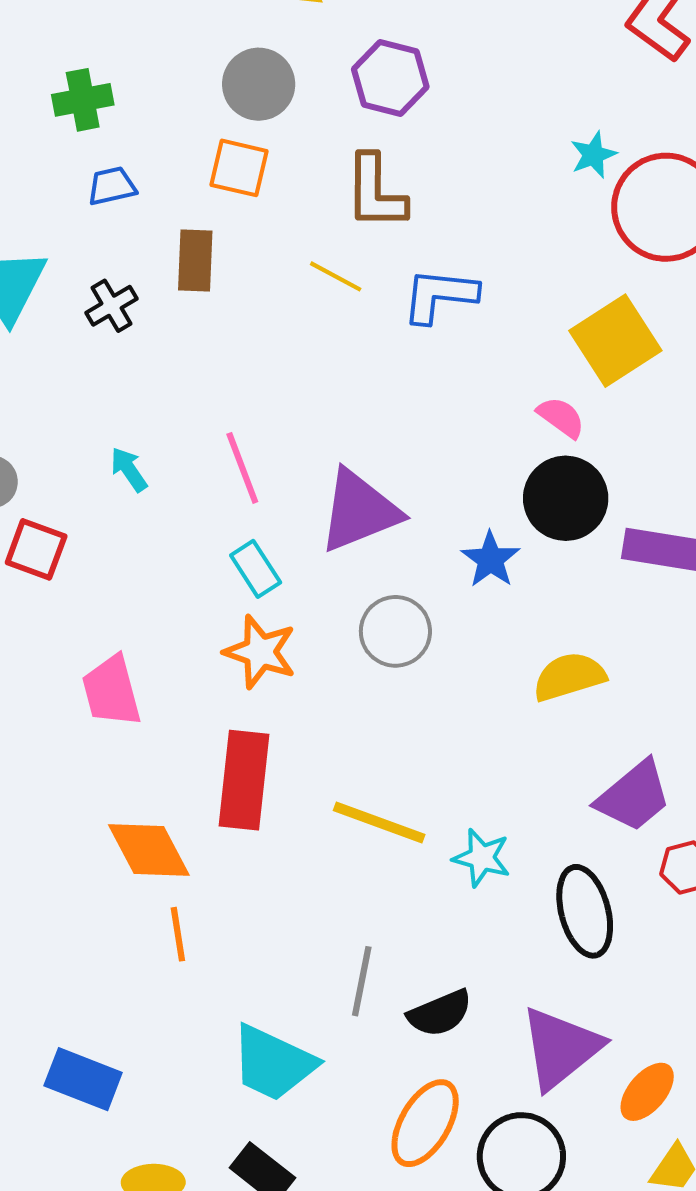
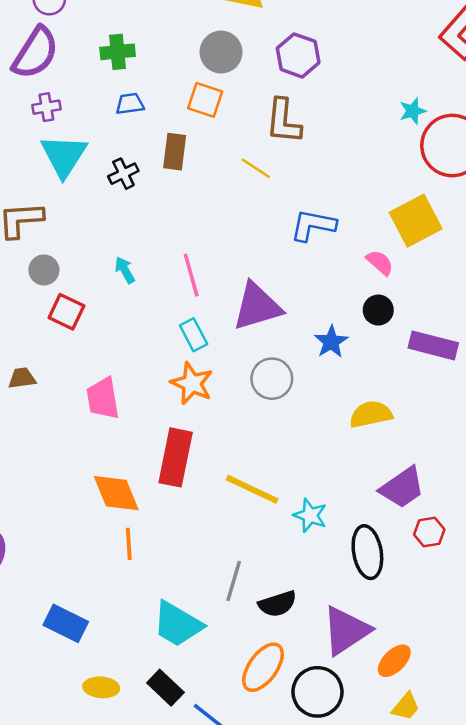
blue L-shape: (440, 295) -> (313, 225), moved
black circle: (566, 498) -> (378, 310), size x0.6

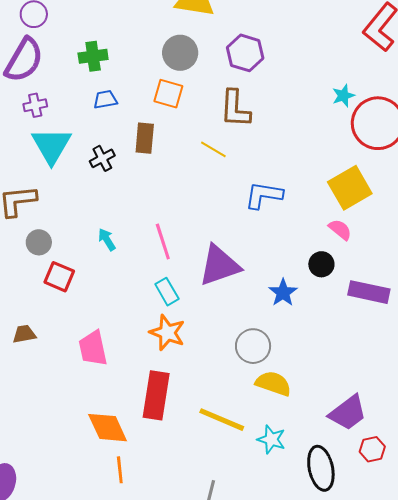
pink semicircle: (380, 263) -> (340, 230), moved
gray circle: (272, 379) -> (253, 346), moved
yellow semicircle: (371, 414) -> (273, 383), moved, turned 33

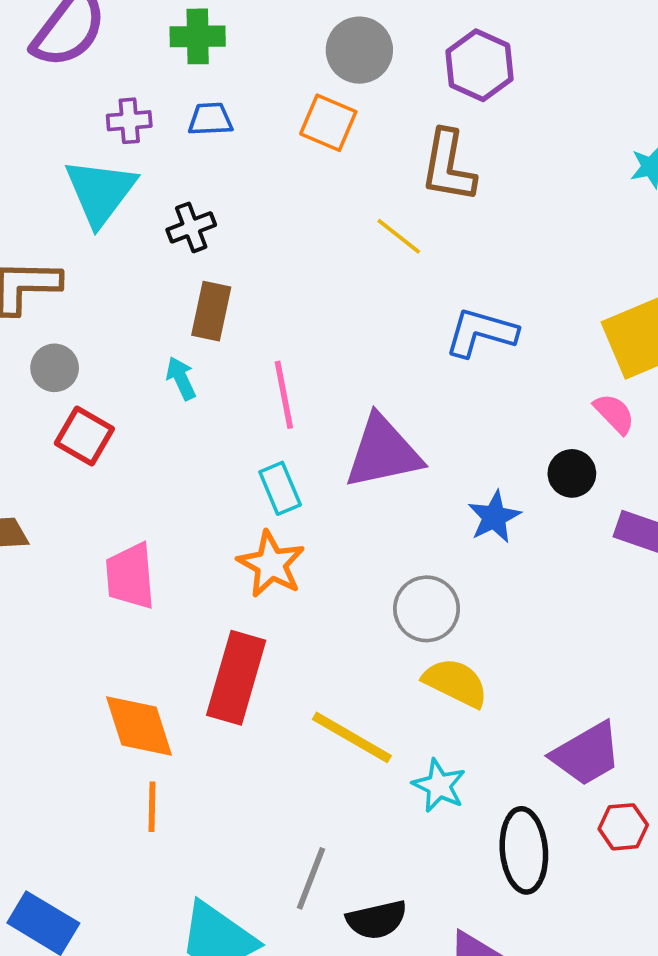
purple cross: (35, 105) -> (129, 121), moved
brown rectangle: (145, 138) -> (211, 311), moved

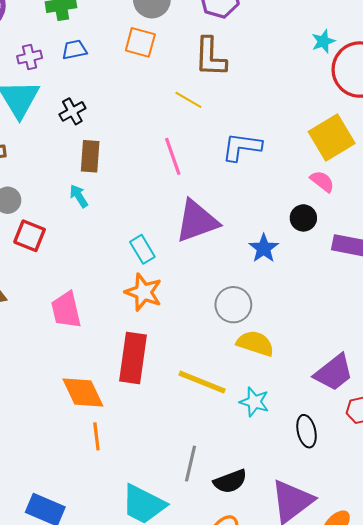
pink line: (284, 395) -> (173, 156), moved
black ellipse: (524, 850) -> (307, 431), size x0.7

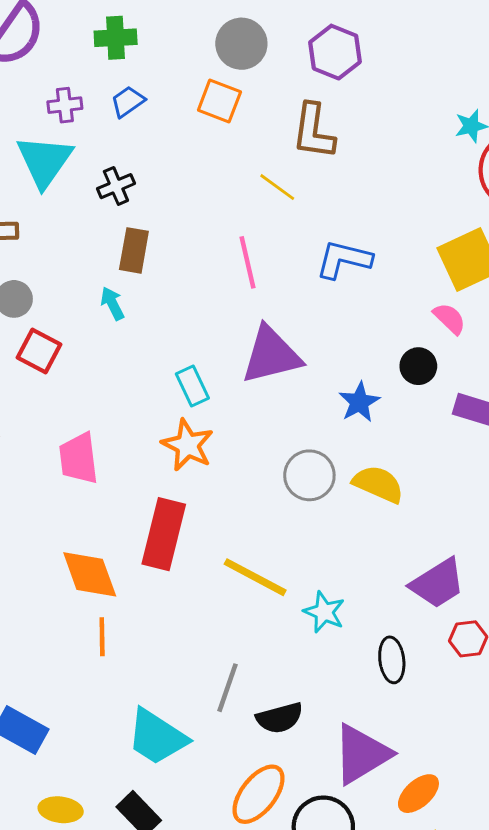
blue trapezoid: (75, 50) -> (128, 102), turned -30
yellow semicircle: (255, 343) -> (378, 484), moved

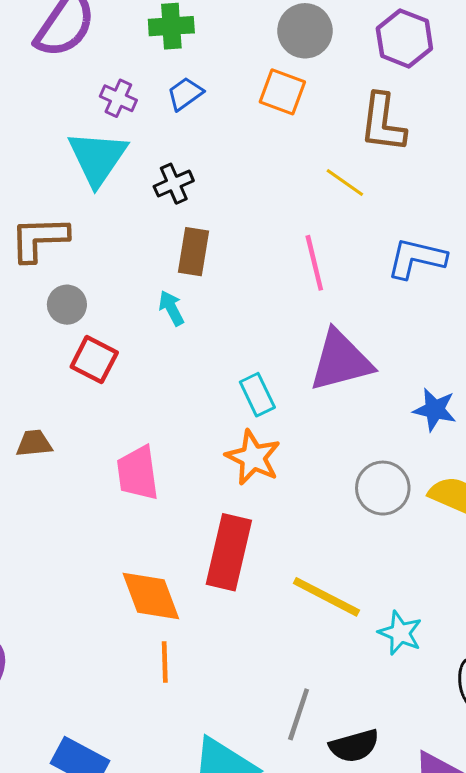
purple cross: (65, 105) -> (118, 98), turned 32
blue star: (359, 402) -> (435, 410), turned -30

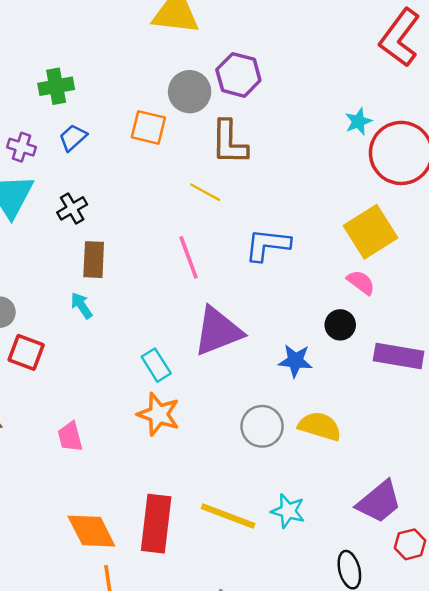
gray circle: (305, 31) -> (190, 92), moved
pink trapezoid: (138, 473) -> (70, 437), size x0.7
red rectangle: (229, 552) -> (156, 524), moved
cyan star: (400, 633) -> (288, 511), moved

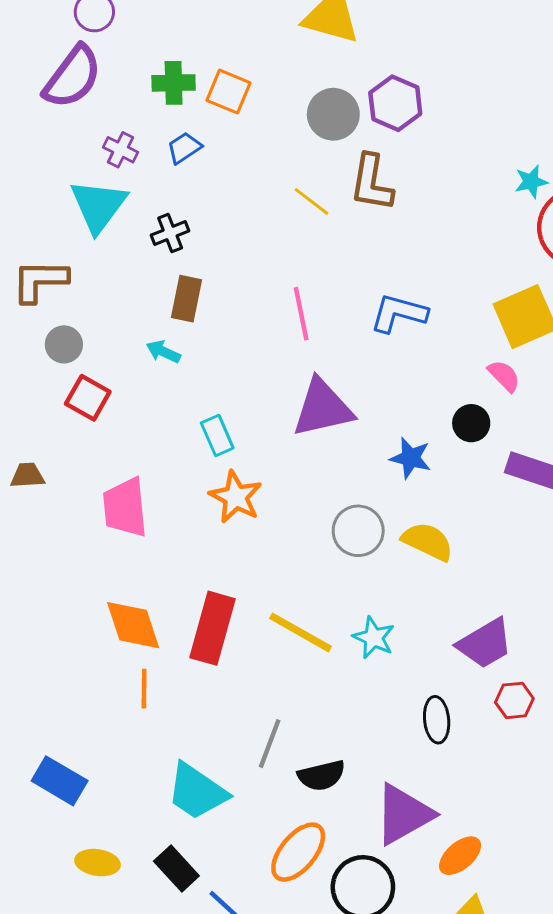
orange square: (148, 127) -> (229, 92), moved
yellow line: (205, 192) -> (311, 201), moved
cyan arrow: (82, 306) -> (163, 352), turned -40
cyan rectangle: (156, 365) -> (217, 435), moved
pink trapezoid: (70, 437) -> (125, 507), size x1.6

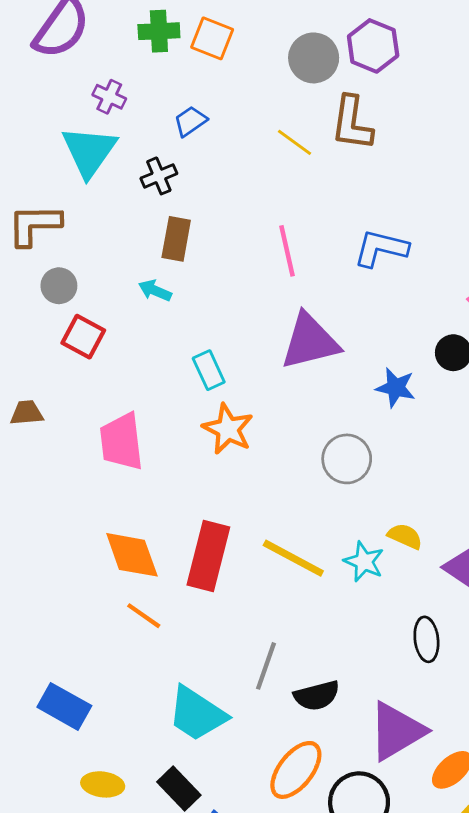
blue trapezoid: (184, 148) -> (190, 121), moved
yellow semicircle: (428, 541) -> (405, 536), moved, size x0.7
orange line: (144, 689) -> (144, 616), turned -54

